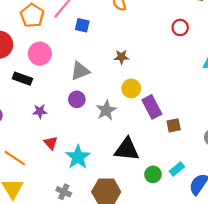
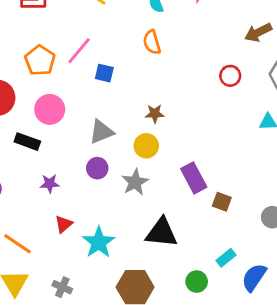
yellow circle: (131, 88) -> (146, 146), moved
brown square: (174, 125) -> (222, 202), turned 32
red triangle: (51, 143) -> (64, 224), turned 32
green circle: (153, 174) -> (197, 282), moved
gray cross: (64, 192) -> (62, 287), moved

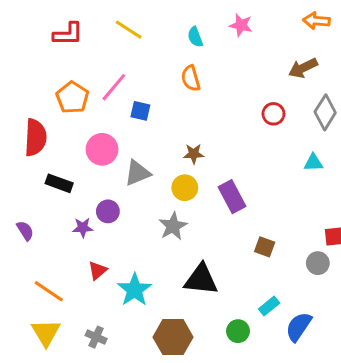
pink circle: (50, 109) -> (102, 149), moved
purple circle: (97, 168) -> (108, 211), moved
purple rectangle: (194, 178) -> (232, 197), moved

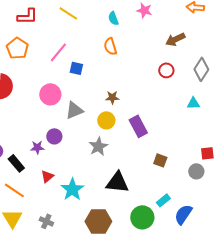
brown arrow: (303, 68) -> (175, 39), moved
orange pentagon: (72, 98) -> (17, 48), moved
black rectangle: (59, 183) -> (16, 163), moved, turned 30
green circle: (238, 331) -> (142, 217), size x1.5

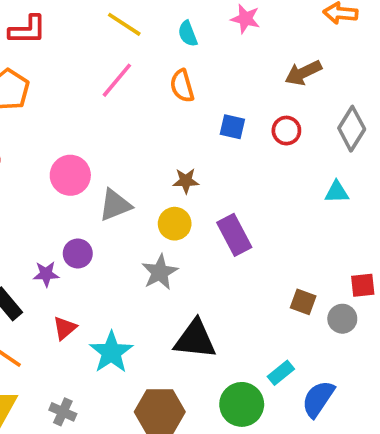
yellow line: (68, 13) -> (124, 24), moved
pink line: (58, 52) -> (117, 80), moved
blue square: (76, 68) -> (232, 127), moved
brown square: (160, 160) -> (303, 302), moved

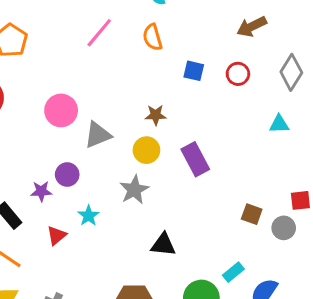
black triangle: (195, 339) -> (163, 245), size x0.7
cyan star: (111, 352) -> (89, 216), moved, size x0.6

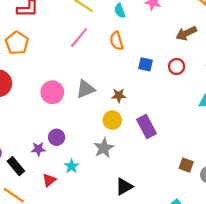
gray triangle: (98, 135) -> (86, 89), moved
black triangle: (163, 245) -> (124, 187), turned -36

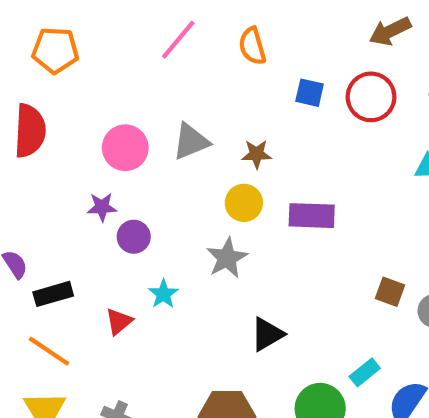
orange pentagon: (17, 43) -> (55, 50), turned -30
red circle: (177, 67) -> (371, 97), size x1.5
purple rectangle: (147, 127) -> (312, 216), turned -60
purple star: (38, 149) -> (102, 207), moved
black rectangle: (16, 166) -> (53, 294), turned -66

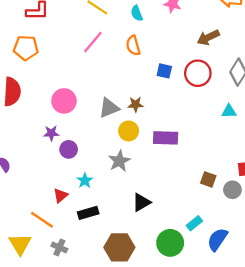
gray triangle: (191, 141) -> (109, 108), moved
black rectangle: (53, 294) -> (88, 213), moved
orange line: (49, 351) -> (42, 220), moved

